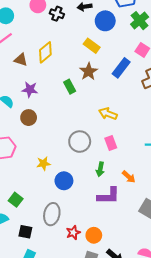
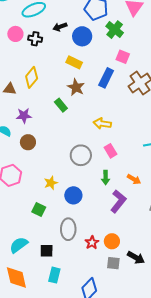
purple L-shape: (108, 196) -> (118, 201), turned -40
green square: (16, 200) -> (39, 209), moved

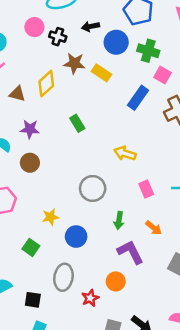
green cross: (115, 30) -> (148, 51), moved, turned -30
brown star: (76, 87) -> (74, 63), moved, turned -30
pink rectangle: (111, 151) -> (146, 189), moved
purple L-shape: (118, 201) -> (130, 252), turned -75
orange circle: (112, 241) -> (116, 281), moved

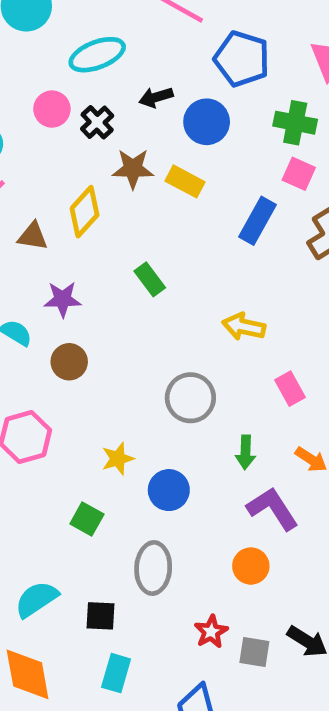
black cross: (58, 37) -> (97, 122), turned 35
green cross: (148, 51) -> (295, 123), moved
red star: (90, 298) -> (211, 632), moved

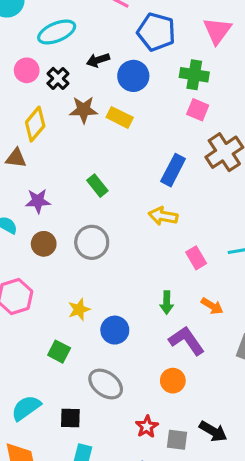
yellow diamond: (85, 212) -> (35, 124), moved
blue rectangle: (258, 221) -> (173, 170), moved
gray circle: (190, 398) -> (92, 242), moved
gray ellipse: (153, 568) -> (106, 384), turned -56

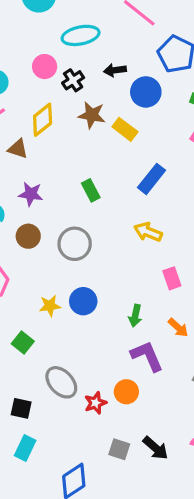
blue rectangle: (173, 170) -> (152, 179), moved
blue circle: (115, 330) -> (83, 301), moved
red star: (147, 427) -> (95, 403), moved

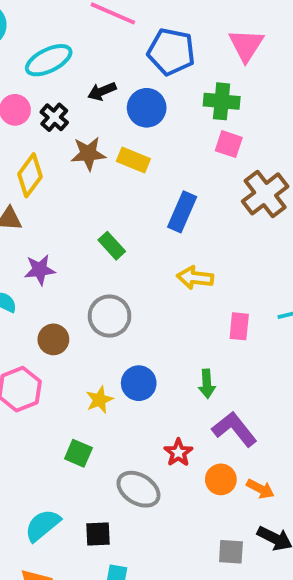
brown circle: (28, 236) -> (53, 339), moved
pink rectangle: (172, 278) -> (239, 326), turned 40
orange arrow: (178, 328) -> (260, 489), moved
red star: (95, 403) -> (178, 453), moved

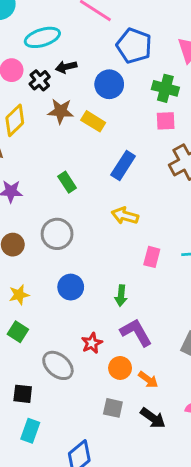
black arrow: (102, 91) -> (66, 67), moved
pink square: (229, 144) -> (166, 121), turned -30
yellow star: (99, 400) -> (19, 295), moved
gray square: (231, 552) -> (113, 408), moved

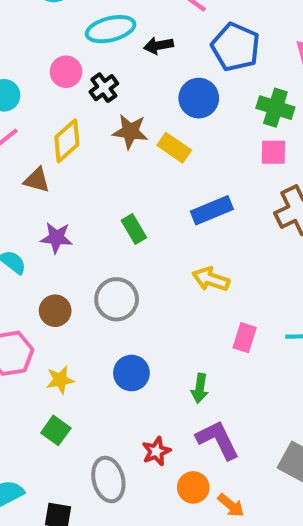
black arrow: (66, 67) -> (158, 45), moved
blue rectangle: (123, 165) -> (212, 210), turned 32
gray ellipse: (58, 365) -> (108, 480), turned 32

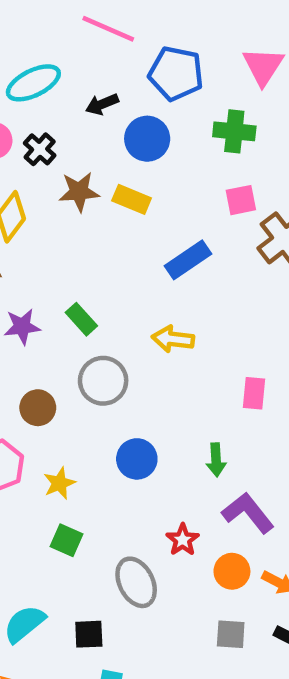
black arrow: (158, 45) -> (102, 104), moved
pink square: (273, 152) -> (241, 200), moved
green rectangle: (134, 229) -> (81, 319), moved
yellow arrow: (211, 279) -> (173, 339), moved

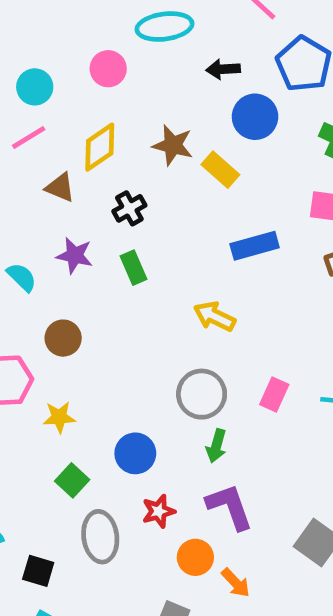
black cross: (40, 149) -> (129, 208), moved
gray circle: (103, 381) -> (202, 394), moved
blue circle: (137, 459) -> (135, 453), moved
green square: (66, 540) -> (72, 480), moved

